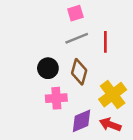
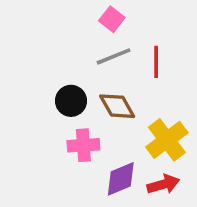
pink square: (75, 13) -> (112, 19), turned -35
brown diamond: (79, 72) -> (117, 106), turned -45
red arrow: (110, 125) -> (163, 184), turned 144

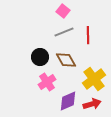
pink cross: (83, 145) -> (47, 82), turned -30

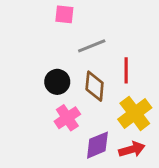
pink square: (63, 11) -> (64, 14), moved, turned -32
red line: (88, 35) -> (126, 70), moved
brown diamond: (66, 60) -> (95, 86), turned 35

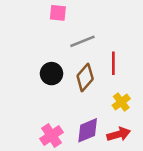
brown diamond: (95, 86) -> (85, 77), turned 36
yellow cross: (135, 113) -> (121, 102), size x0.6
pink cross: (67, 118) -> (51, 136), moved

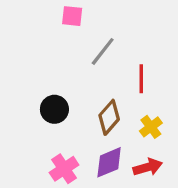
gray line: (82, 41) -> (103, 51), turned -30
black circle: (51, 74) -> (54, 109), moved
brown diamond: (85, 77) -> (109, 117), moved

